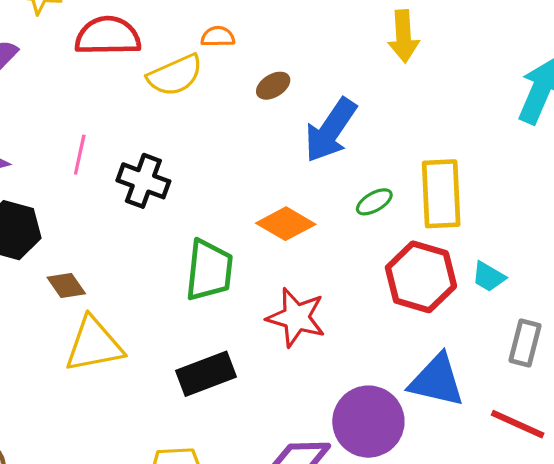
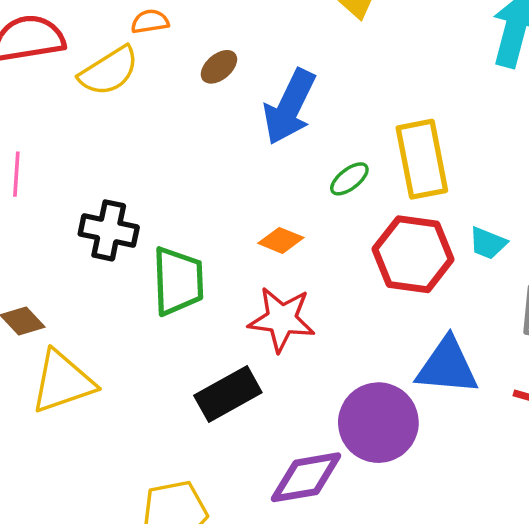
black cross: (143, 181) -> (109, 230), moved
orange diamond: (286, 224) -> (281, 240), moved, size x0.7
black rectangle: (206, 374) -> (228, 394), moved

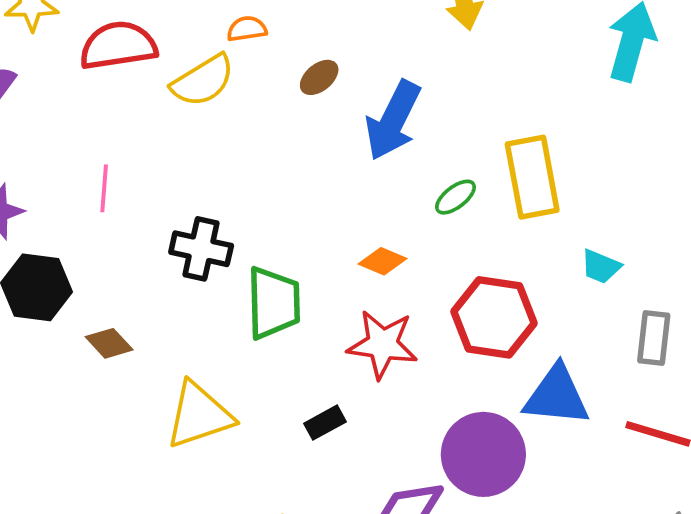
red hexagon: (413, 254) -> (494, 317), moved
yellow triangle: (63, 382) -> (199, 415), moved
black rectangle: (228, 394) -> (325, 423), size x0.6

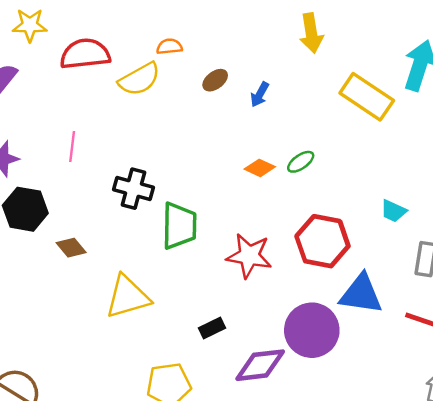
blue arrow: (393, 120) -> (260, 95), moved, size x0.5
yellow rectangle: (532, 177) -> (367, 97), moved, turned -48
orange diamond: (383, 261) -> (260, 168), moved
black rectangle: (325, 423) -> (212, 328), moved

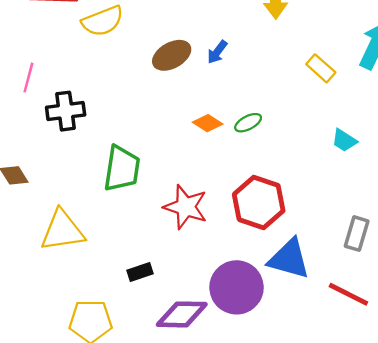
brown ellipse: (215, 80) -> (172, 55), moved, size x1.5
yellow rectangle: (367, 97) -> (321, 68), size x0.6
black cross: (134, 189) -> (66, 111), moved, turned -30
cyan trapezoid: (393, 211) -> (344, 140), moved

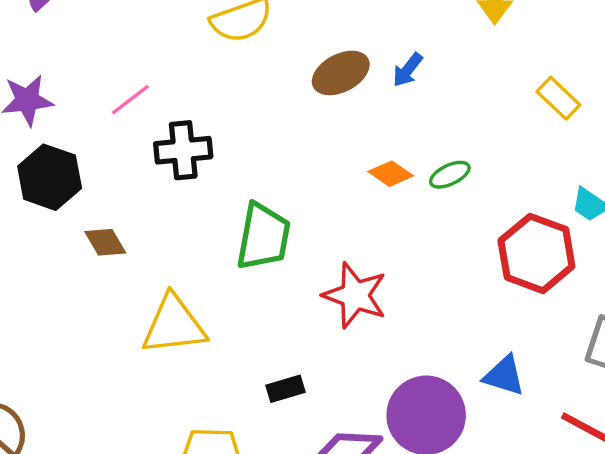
pink line: (28, 78) -> (130, 100), turned 36
red hexagon: (259, 203) -> (536, 253), moved
blue triangle: (289, 259) -> (504, 376), size x0.7

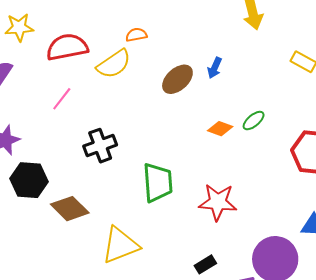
pink line: (130, 100) -> (62, 99), moved
brown diamond: (105, 242) -> (70, 209), size x1.5
black rectangle: (286, 389) -> (205, 264), moved

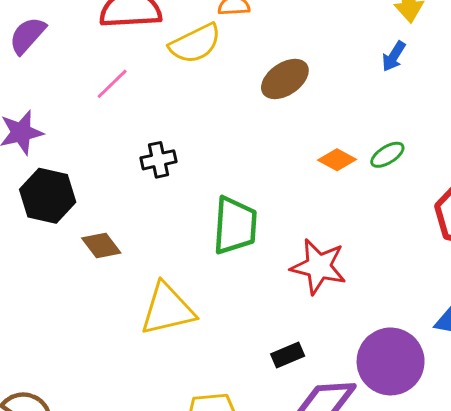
blue arrow: (215, 68) -> (394, 56), moved
black cross: (100, 146) -> (159, 160), size x0.7
brown diamond: (70, 209) -> (101, 246), size x0.7

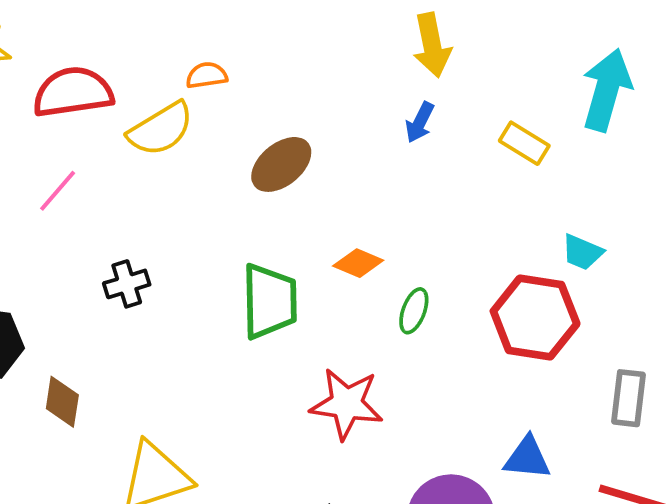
green ellipse: (387, 155) -> (414, 311), moved, turned -32
green trapezoid: (235, 226) -> (269, 301), moved
brown diamond: (101, 246) -> (62, 402), turned 51

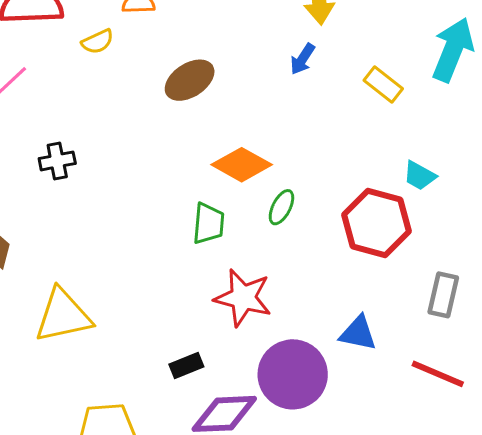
yellow semicircle: (161, 129) -> (98, 42), size x0.6
orange diamond: (358, 263) -> (242, 165), size x1.5
green trapezoid: (269, 301) -> (209, 223), moved, size x0.7
red star: (347, 404) -> (243, 298), moved

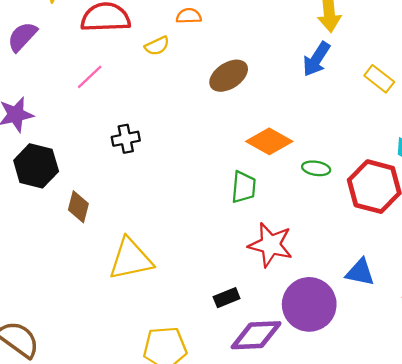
blue arrow: (303, 59) -> (316, 59), size x1.4
green ellipse: (281, 207) -> (316, 168), moved, turned 72

